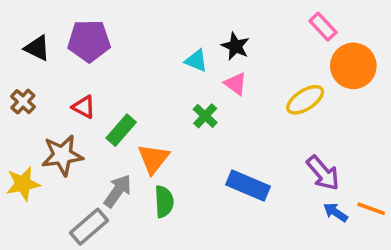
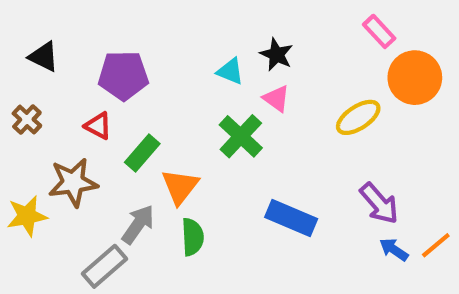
purple pentagon: (89, 41) -> (123, 75), moved
green cross: (205, 116) -> (241, 136), size x1.5
orange line: (371, 209) -> (436, 245), turned -60

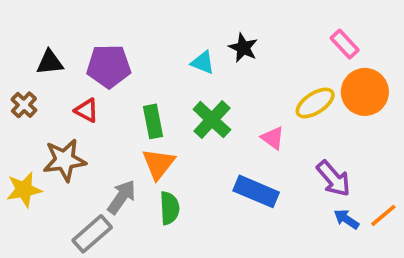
pink rectangle: (379, 31) -> (345, 44), moved
black triangle: (44, 57) -> (50, 62), moved, turned -32
orange circle: (415, 78) -> (365, 92), moved
pink triangle: (276, 99) -> (273, 138), moved
green rectangle: (142, 153) -> (153, 121), moved, turned -52

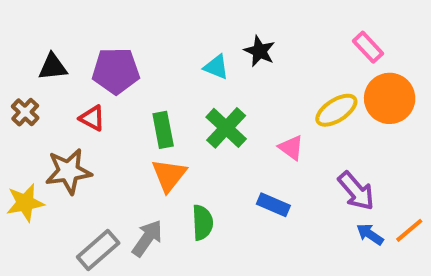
blue rectangle: (256, 191) -> (273, 205), size x0.7
gray arrow: (122, 197) -> (147, 238), moved
green semicircle: (170, 208) -> (202, 222), moved

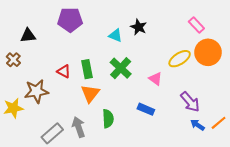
purple pentagon: (116, 71) -> (70, 20), moved
red triangle: (92, 118) -> (64, 71), moved
gray arrow: (147, 238) -> (79, 127), turned -54

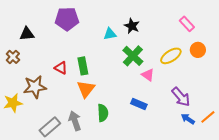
cyan triangle: (115, 36) -> (110, 34), turned -32
orange circle: (208, 52) -> (198, 50), size x0.6
green cross: (121, 68) -> (133, 56), moved

